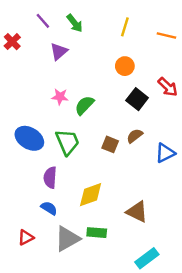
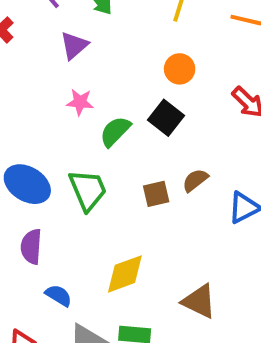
pink star: (60, 97) -> (80, 102), moved
black square: (137, 99) -> (166, 118), moved
brown square: (110, 144) -> (156, 194), turned -35
purple semicircle: (50, 177) -> (31, 247), moved

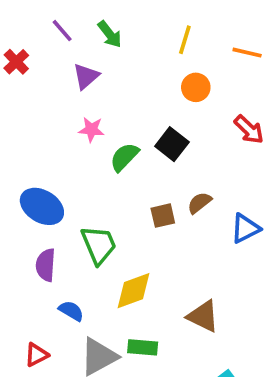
orange circle: (180, 69) -> (196, 87), moved
green trapezoid: (88, 190) -> (99, 245), moved

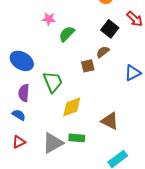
black square: (172, 144) -> (110, 29), moved
brown semicircle: (199, 203) -> (103, 52), moved
blue semicircle: (71, 311) -> (19, 115), moved

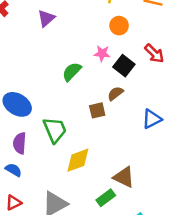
pink star: (49, 19) -> (102, 53), moved
green rectangle: (77, 138) -> (106, 198), moved, turned -42

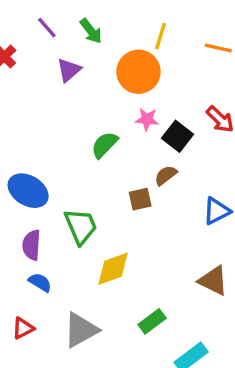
orange circle: (119, 26) -> (138, 72), moved, size x1.6
blue semicircle: (14, 170) -> (40, 282), moved
brown triangle: (124, 177) -> (213, 281), moved

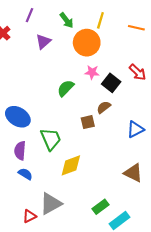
purple line: (47, 28) -> (30, 15), turned 64
green arrow: (91, 31) -> (67, 20), moved
green rectangle: (152, 321) -> (100, 207), moved
red triangle: (23, 328) -> (30, 216), moved

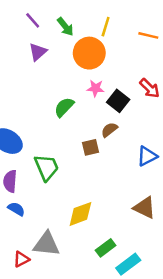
purple line: (30, 15) -> (33, 20), moved, turned -64
yellow diamond: (71, 165) -> (80, 214), moved
gray triangle: (51, 204) -> (47, 244), turned 35

